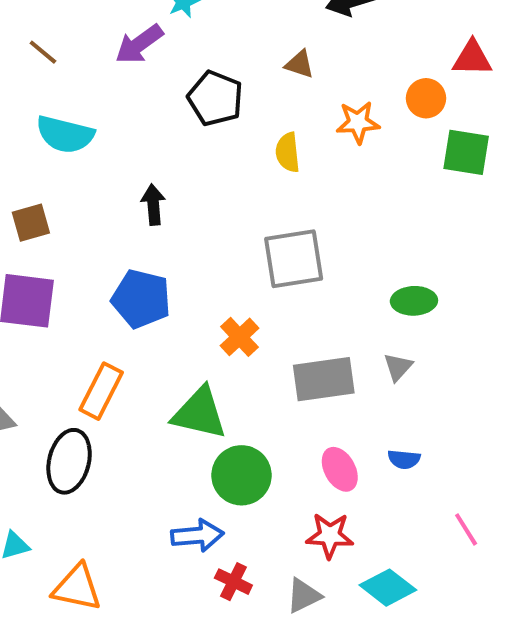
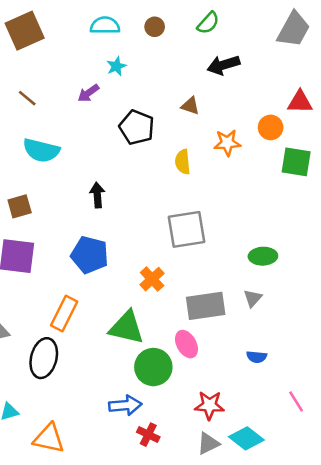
purple arrow: (139, 44) -> (88, 93), size x0.7
pink ellipse: (340, 469) -> (186, 344), moved
gray triangle: (304, 596) -> (208, 443), moved

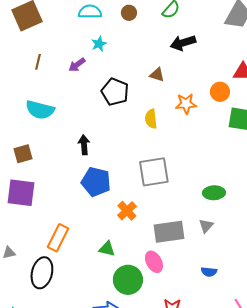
brown line: (27, 98) -> (38, 62), moved, turned 63
blue pentagon: (90, 255) -> (96, 182), moved
green triangle: (127, 328) -> (107, 249), size x0.6

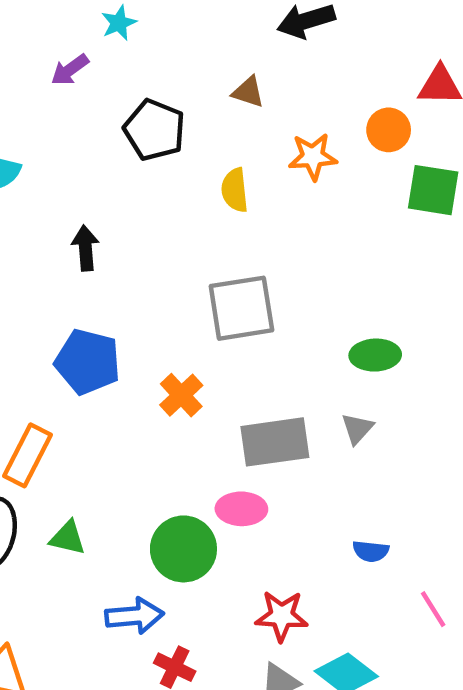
blue pentagon: (96, 182) -> (88, 362), moved
green triangle: (107, 249) -> (68, 538), moved
pink ellipse: (154, 262) -> (241, 509), turned -60
blue semicircle: (209, 272) -> (371, 551), moved

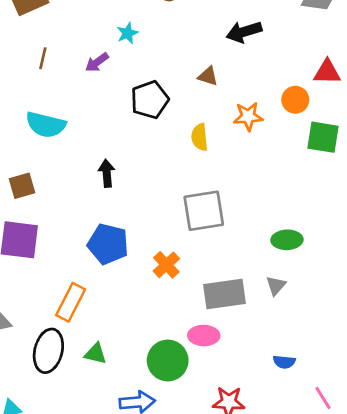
black pentagon: (155, 130) -> (150, 100), turned 30

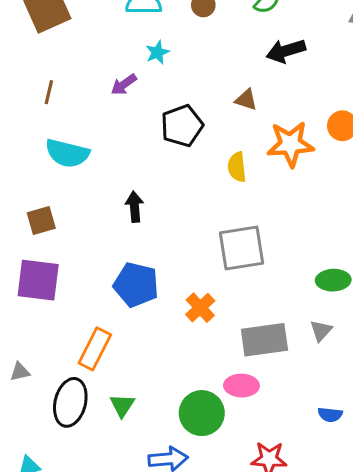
brown line: (43, 58) -> (49, 92), moved
orange star: (248, 116) -> (290, 144), size x1.4
green triangle: (96, 354) -> (122, 405), turned 50

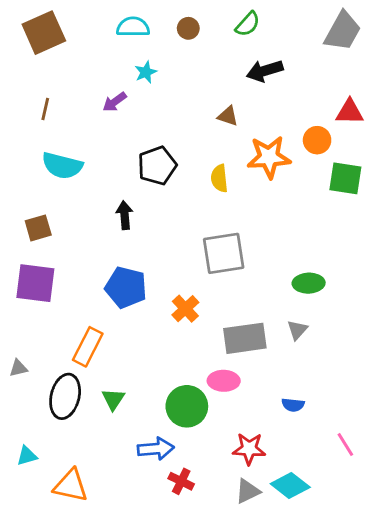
black pentagon: (182, 126) -> (157, 166), moved
blue semicircle: (330, 415) -> (293, 405), moved

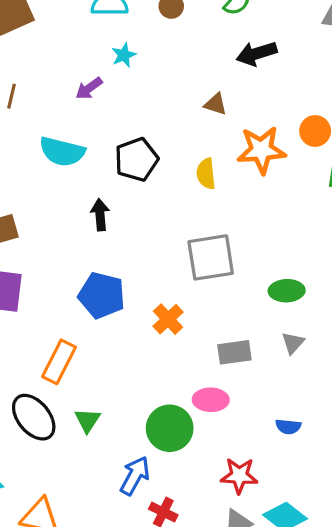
cyan semicircle: (62, 166) -> (62, 152), moved
green ellipse: (309, 283) -> (287, 291), moved
gray rectangle: (245, 338) -> (234, 352), size x0.7
black ellipse: (65, 396) -> (34, 417), turned -54
blue arrow: (156, 449) -> (135, 476), turned -56

